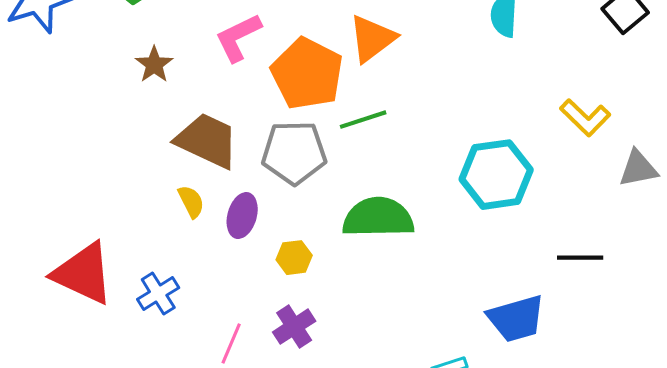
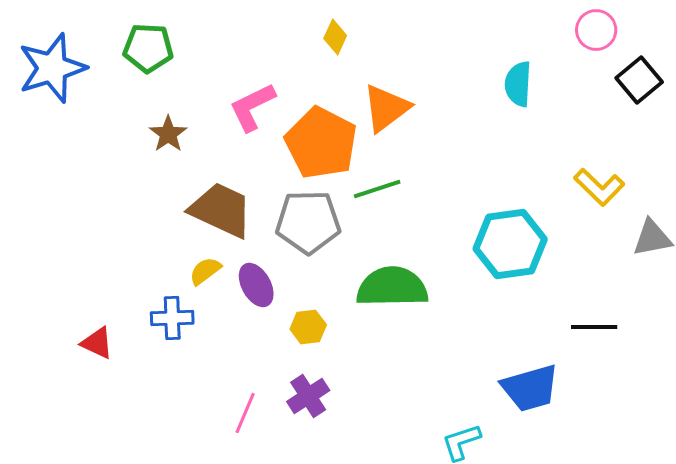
yellow semicircle: (191, 202) -> (205, 271), turned -100
purple ellipse: (242, 216) -> (256, 285), turned -45
red triangle: (83, 274) -> (97, 343), size x0.5
blue cross: (158, 294) -> (172, 318), moved, turned 30

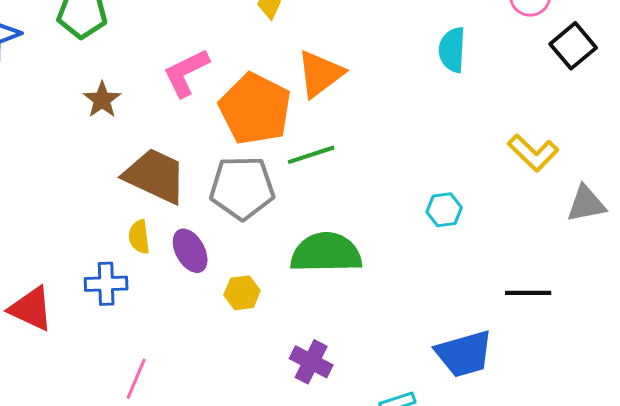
cyan hexagon: (510, 244) -> (444, 210), size x0.5
yellow semicircle: (205, 271) -> (139, 237), turned -60
red triangle: (97, 343) -> (31, 309), size x1.4
purple cross: (308, 396) -> (311, 362), moved, turned -30
pink line: (245, 413) -> (136, 379), moved

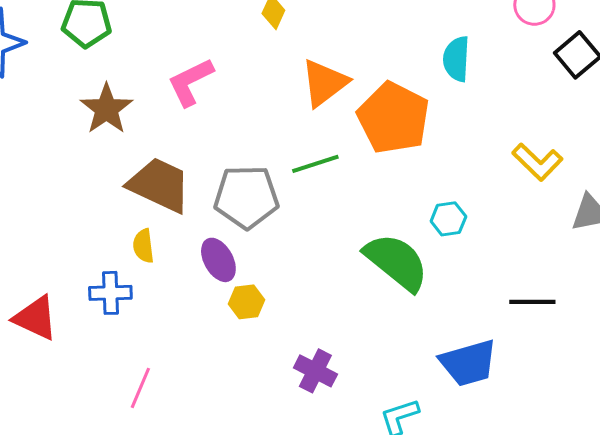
brown star: (102, 100) -> (106, 109), size x1.4
orange pentagon: (255, 109) -> (393, 118), moved
purple ellipse: (190, 251) -> (218, 260), moved
green semicircle: (326, 253) -> (396, 262), moved, turned 40

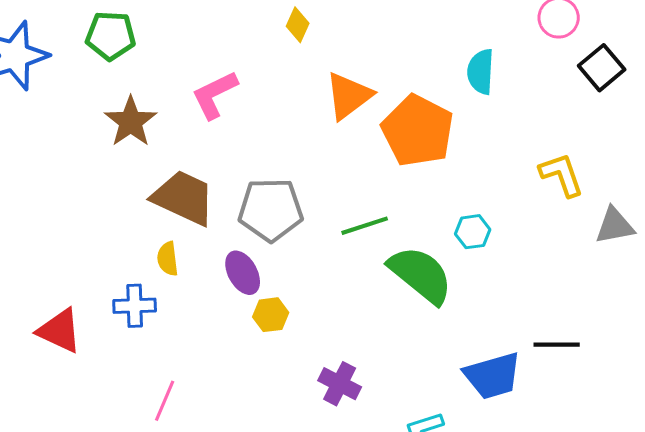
yellow L-shape: (537, 162) -> (562, 175), turned -153
green line: (315, 164) -> (365, 226), moved
black line: (532, 302) -> (557, 345), moved

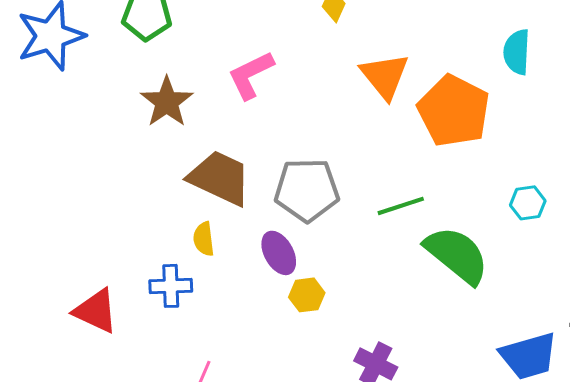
orange triangle: (349, 96) -> (385, 76), turned -32
cyan hexagon: (473, 232) -> (528, 203), moved

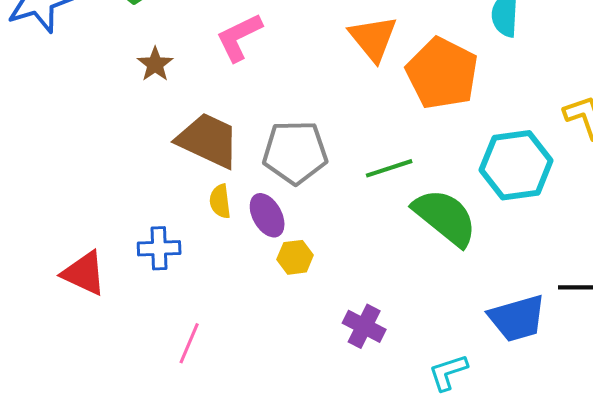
brown star: (167, 102) -> (155, 64), size x0.7
cyan hexagon: (528, 203) -> (516, 165), size x2.0
yellow semicircle: (204, 239) -> (220, 201), moved

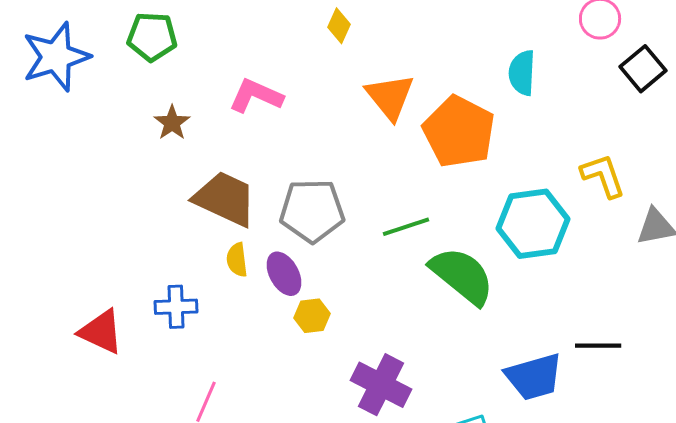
pink L-shape: (239, 37) -> (256, 96), turned 50
purple cross: (364, 326) -> (381, 385), size x1.4

